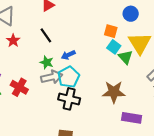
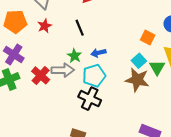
cyan square: (114, 47) -> (139, 61), moved
gray arrow: (52, 77) -> (63, 70), moved
brown star: (114, 92) -> (137, 80), moved

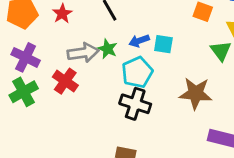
cyan square: (139, 61) -> (163, 44), moved, turned -32
gray arrow: (63, 70) -> (83, 53), moved
brown star: (137, 80) -> (196, 93), moved

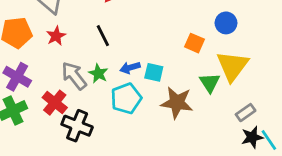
gray arrow: (83, 53) -> (74, 76), turned -124
brown star: (196, 93) -> (177, 103), moved
black cross: (135, 104) -> (77, 126), moved

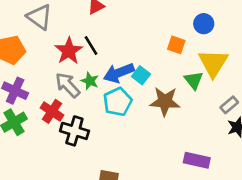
red star: (56, 36) -> (69, 51), moved, size x1.5
blue arrow: (130, 68) -> (119, 73), size x1.6
cyan square: (154, 72) -> (141, 75), turned 30

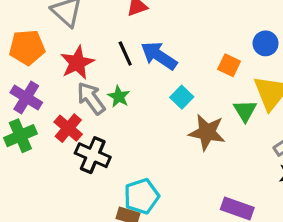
red star: (69, 51) -> (77, 63), moved
blue arrow: (119, 73) -> (159, 56), moved, turned 48
cyan pentagon: (118, 102) -> (142, 196), moved

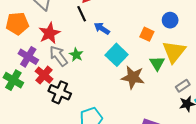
black line: (125, 54) -> (82, 14), moved
blue arrow: (159, 56) -> (102, 28), size x0.7
purple cross: (26, 97) -> (28, 57), moved
cyan square: (182, 97) -> (117, 55), size x1.5
green cross: (20, 136) -> (13, 80), turned -36

